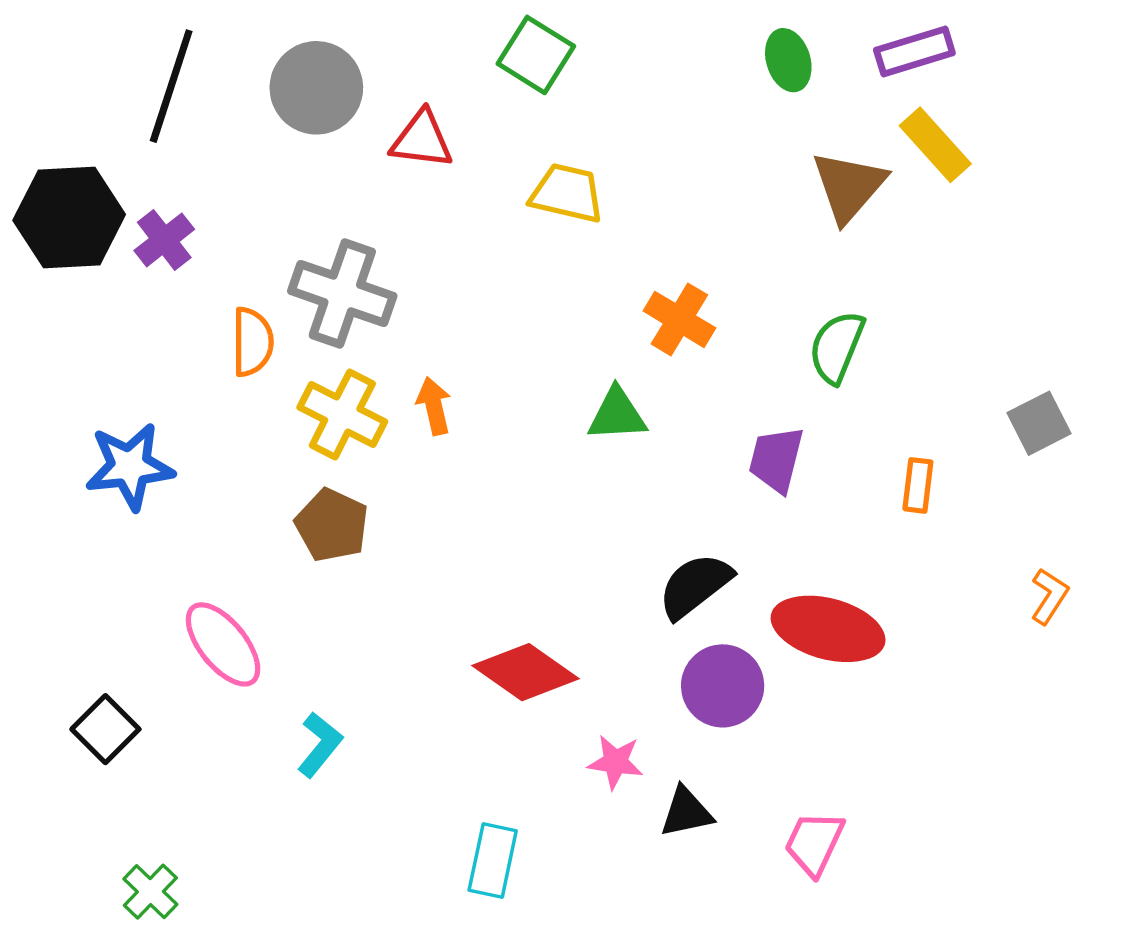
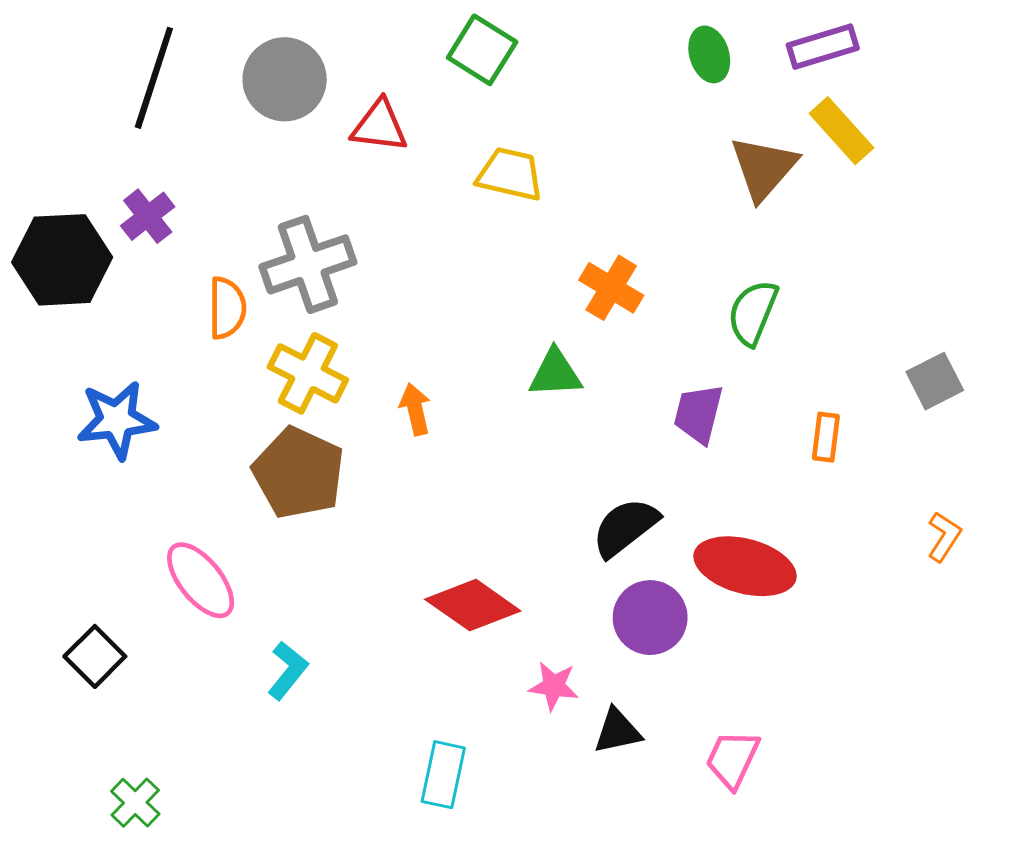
black hexagon: (69, 217) -> (62, 260), moved
gray cross: (342, 294) -> (308, 264), turned -38
orange arrow: (434, 406) -> (415, 409), moved
brown pentagon: (332, 525) -> (299, 473), size x1.4

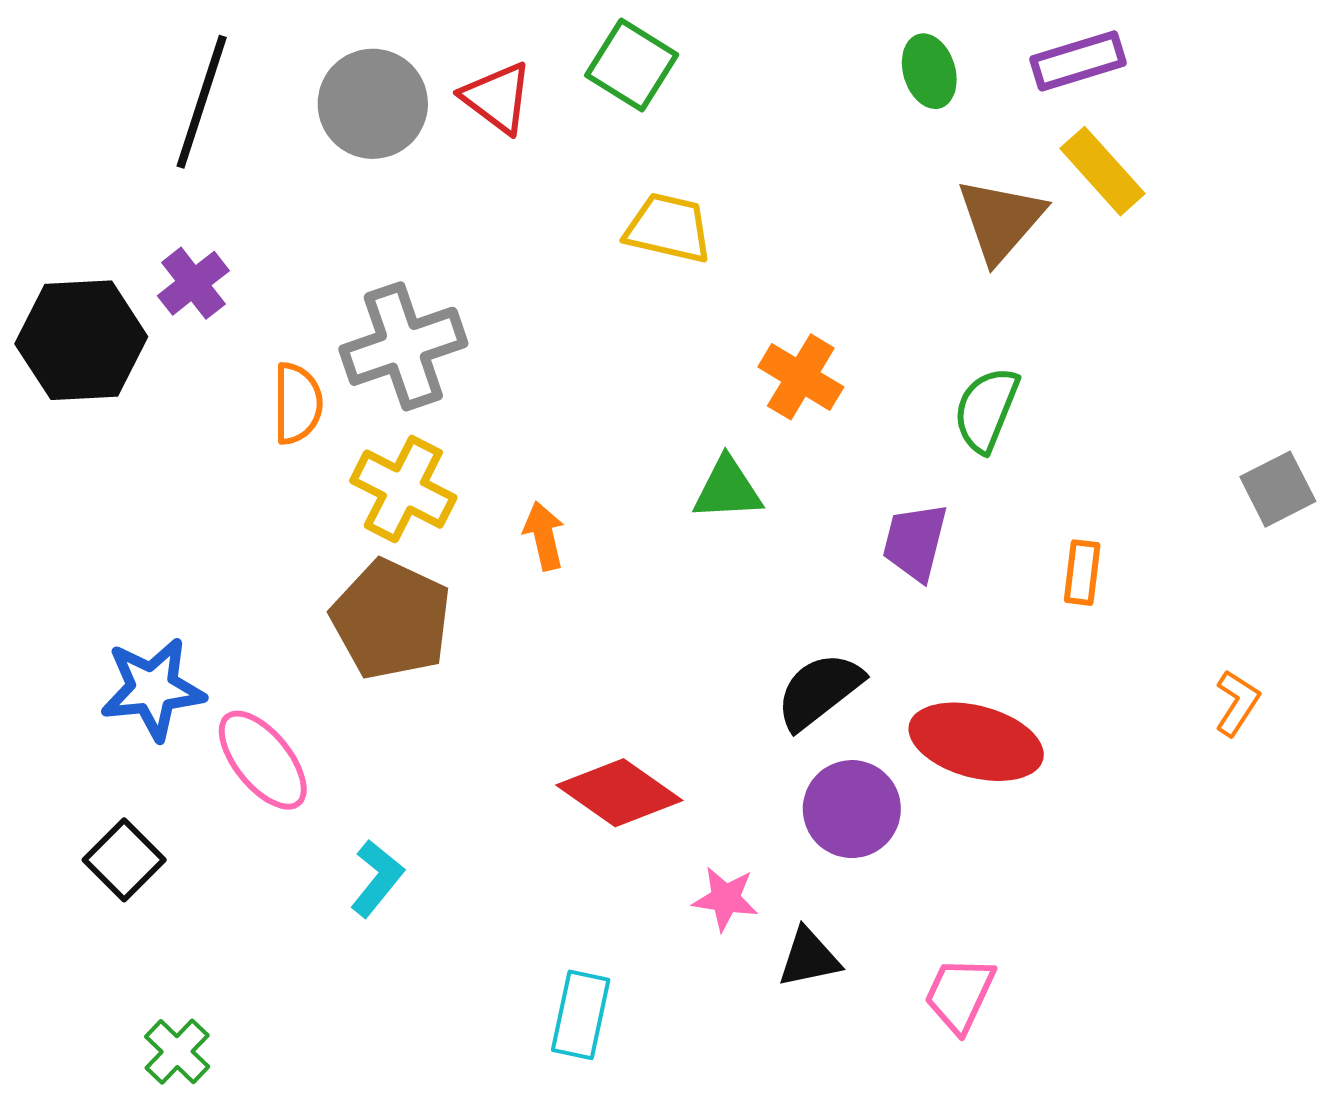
red triangle: (379, 126) -> (497, 98), moved, turned 30
gray square: (935, 381) -> (1278, 489), moved
blue star: (117, 420) -> (153, 689), moved

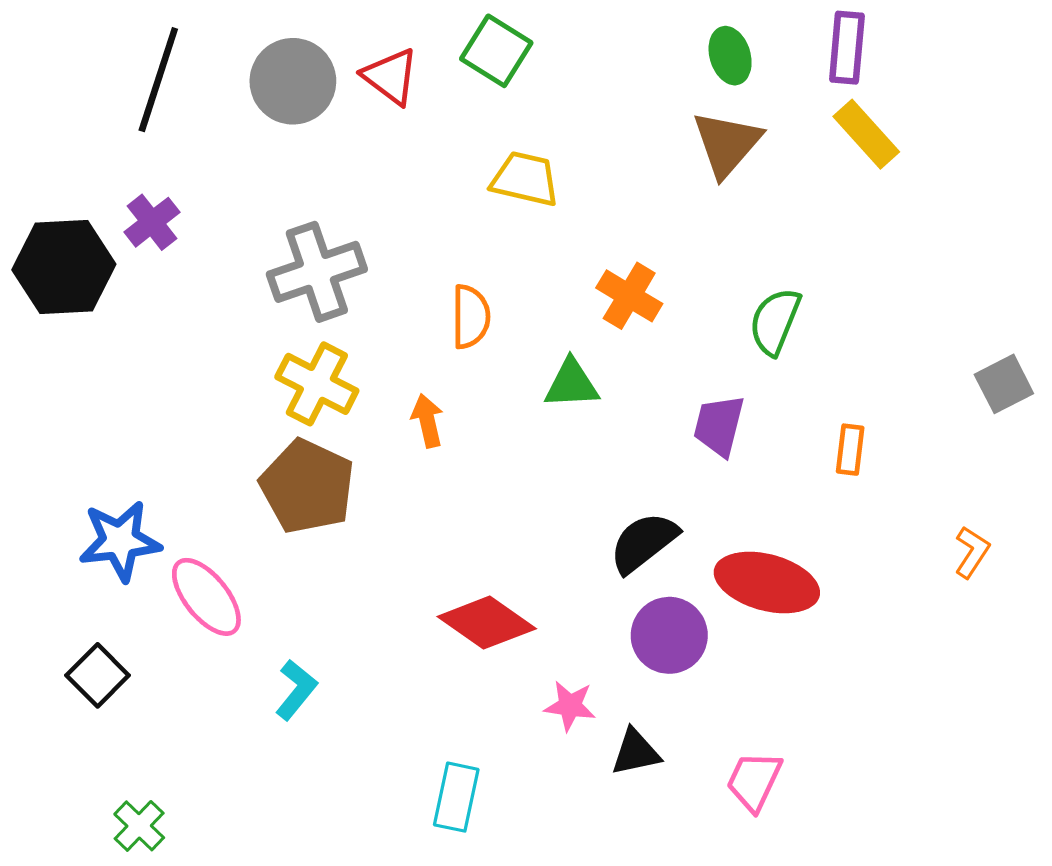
purple rectangle: (1078, 61) -> (847, 48), turned -68
brown triangle: (1001, 220) -> (727, 144), moved
orange semicircle: (297, 403) -> (471, 317), moved

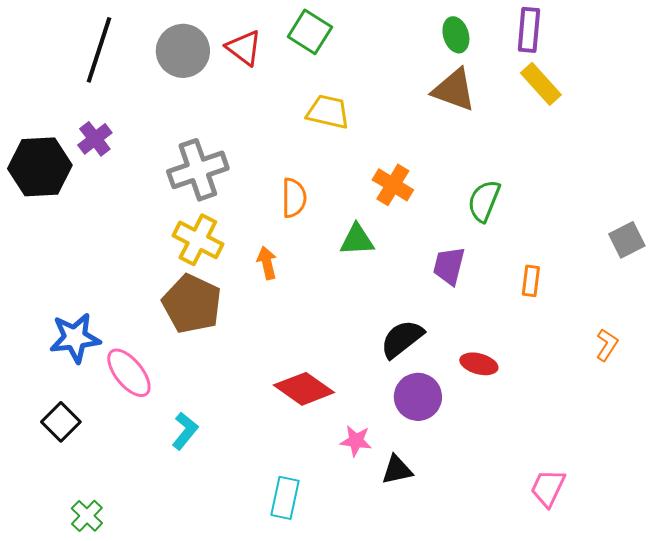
brown triangle: (727, 144) -> (454, 90), turned -51
red ellipse: (767, 582) -> (479, 364), size x0.6
pink trapezoid: (754, 781) -> (548, 488), moved

